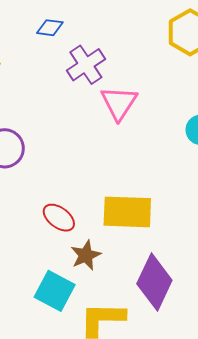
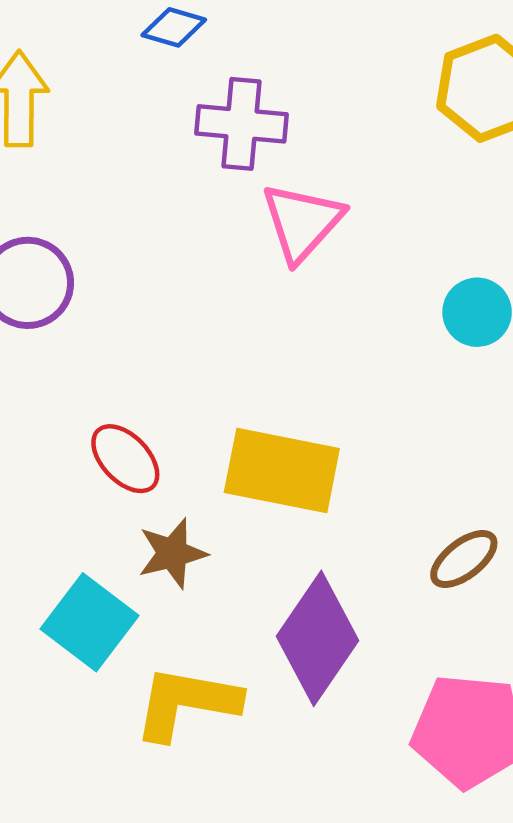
purple cross: (86, 65) -> (242, 124), turned 30

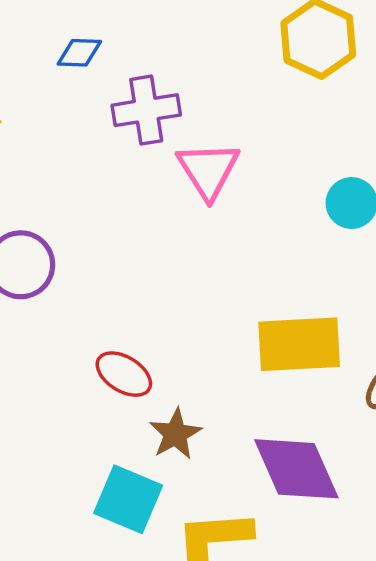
yellow rectangle: (282, 471) -> (299, 344), moved
purple diamond: (318, 638) -> (296, 469), turned -44

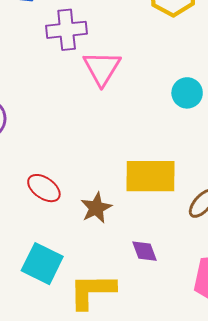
brown star: (175, 434) -> (96, 208), moved
purple diamond: (296, 469) -> (145, 251), size x0.5

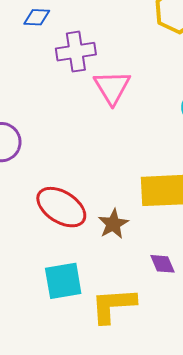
red ellipse: (44, 188) -> (61, 207), size x1.5
cyan square: (42, 264) -> (63, 281), turned -33

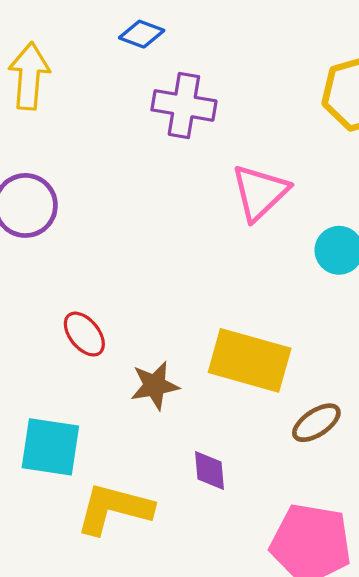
pink triangle: (112, 87) -> (260, 192), moved
red ellipse: (61, 207) -> (84, 334), size x0.6

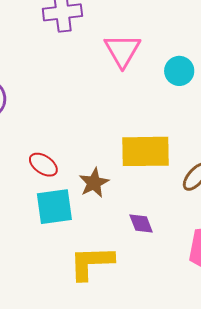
cyan square: (50, 447) -> (54, 207), moved

